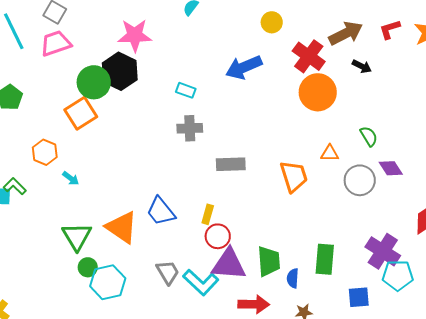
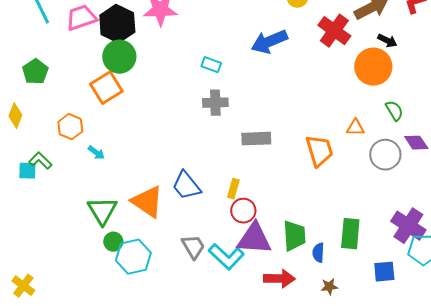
black hexagon: (120, 71) -> (117, 24), moved
orange circle: (318, 92) -> (373, 67), moved

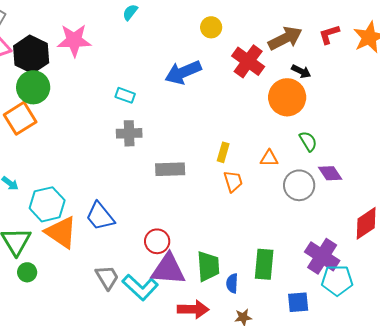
orange trapezoid: (319, 151) -> (233, 181), size x0.7
yellow rectangle: (233, 189) -> (223, 152), moved
cyan hexagon: (133, 257) -> (47, 204), moved

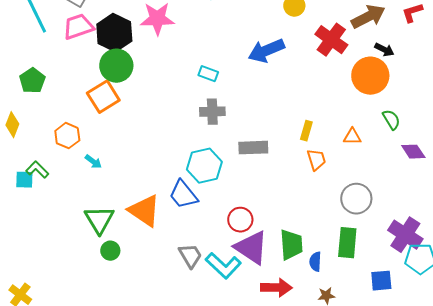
gray circle: (299, 185) -> (356, 199), moved
cyan hexagon: (47, 204) -> (204, 166), moved
purple triangle: (168, 269) -> (251, 248), turned 30

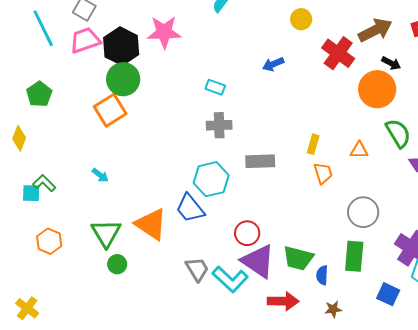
blue arrow: (266, 51) -> (273, 64), size x0.6
green semicircle: (391, 120) -> (398, 133), size x1.4
orange hexagon: (67, 136) -> (49, 241), moved
green trapezoid: (291, 245) -> (298, 258), turned 108
blue square: (381, 281) -> (388, 294), turned 30

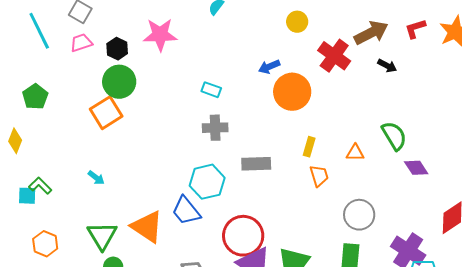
pink trapezoid: (85, 40) -> (81, 43), size x0.7
black hexagon: (121, 46) -> (117, 49), size x0.6
orange circle: (377, 89) -> (292, 92), moved
red circle: (247, 233) -> (243, 236), size x1.6

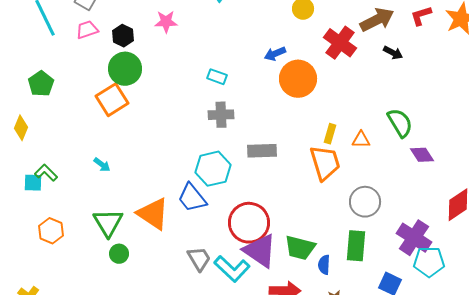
pink star: (160, 35) -> (166, 22), size x0.7
yellow rectangle: (309, 147) -> (330, 134), moved
orange trapezoid: (319, 176) -> (325, 163), size x1.6

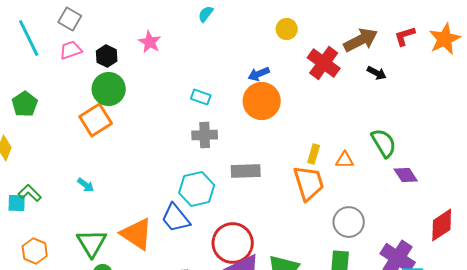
pink star: (166, 22) -> (150, 42), turned 30
orange circle: (298, 79) -> (262, 101), moved

